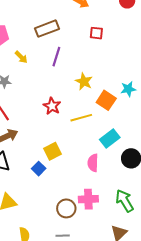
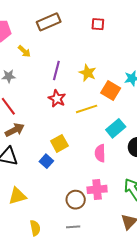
purple line: (56, 57) -> (56, 71), moved

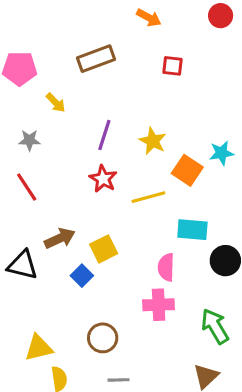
cyan rectangle: (116, 128) -> (192, 230), turned 42
brown arrow: (15, 130) -> (60, 238), moved
pink cross: (97, 189) -> (159, 305), moved
yellow triangle: (17, 196) -> (39, 348), moved
brown circle: (76, 200) -> (103, 338), moved

